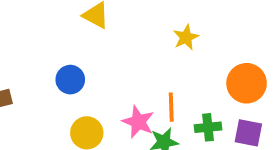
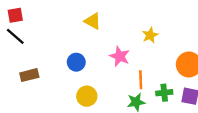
pink star: (138, 122) -> (120, 56), moved

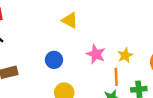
yellow star: (150, 35) -> (125, 55), moved

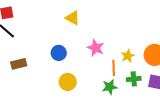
yellow star: (125, 55) -> (128, 56), moved

